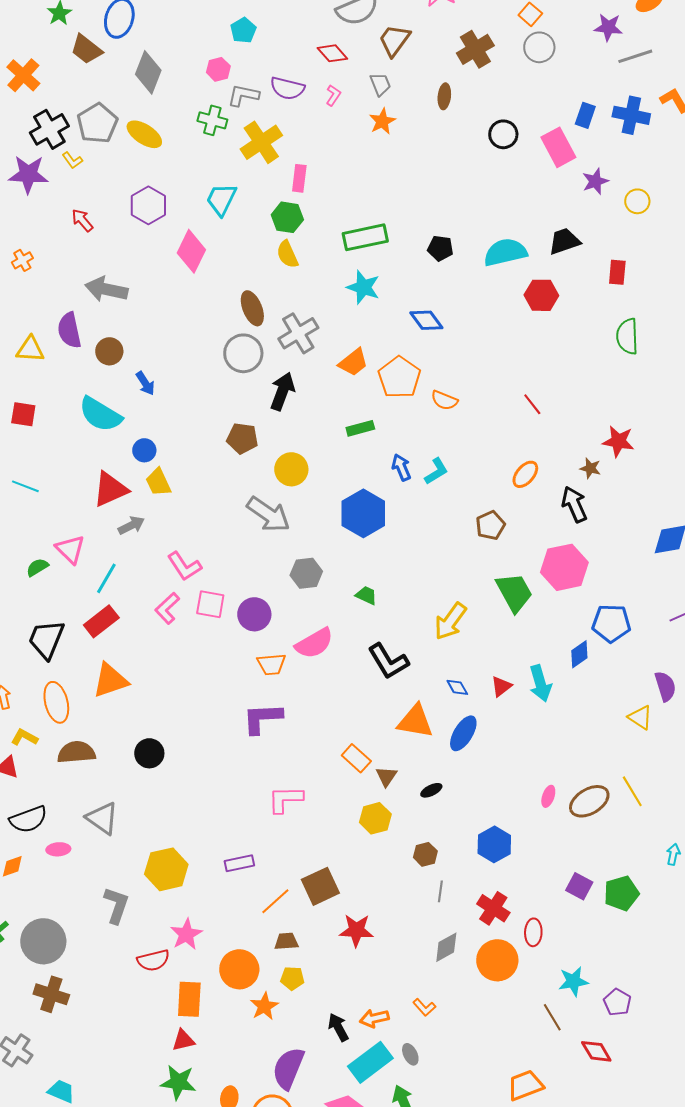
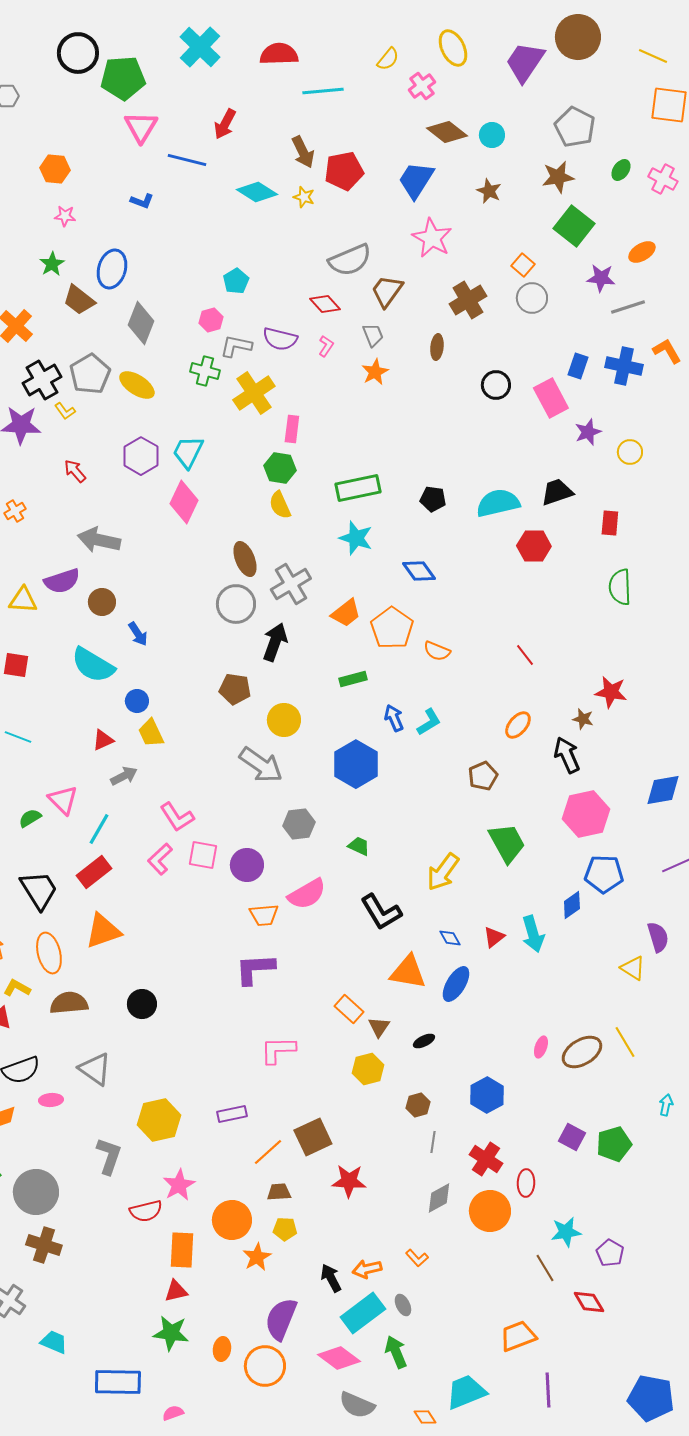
cyan trapezoid: (221, 199) -> (188, 452), moved
purple semicircle: (69, 330) -> (62, 581), turned -96
red triangle: (110, 489) -> (103, 740), size x0.6
pink hexagon: (564, 567) -> (586, 814), moved
black trapezoid: (46, 639) -> (39, 890), turned 126

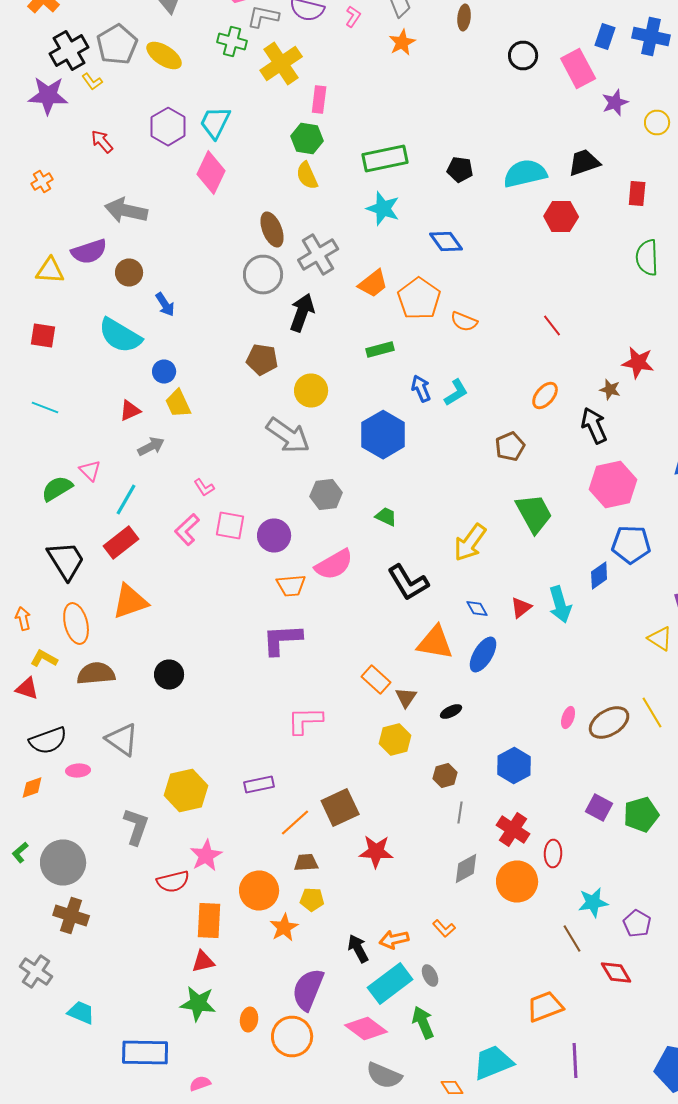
pink triangle: (63, 800) -> (90, 470), size x0.7
pink L-shape: (177, 817) -> (204, 488), size x0.6
green semicircle: (30, 818) -> (57, 488), size x1.4

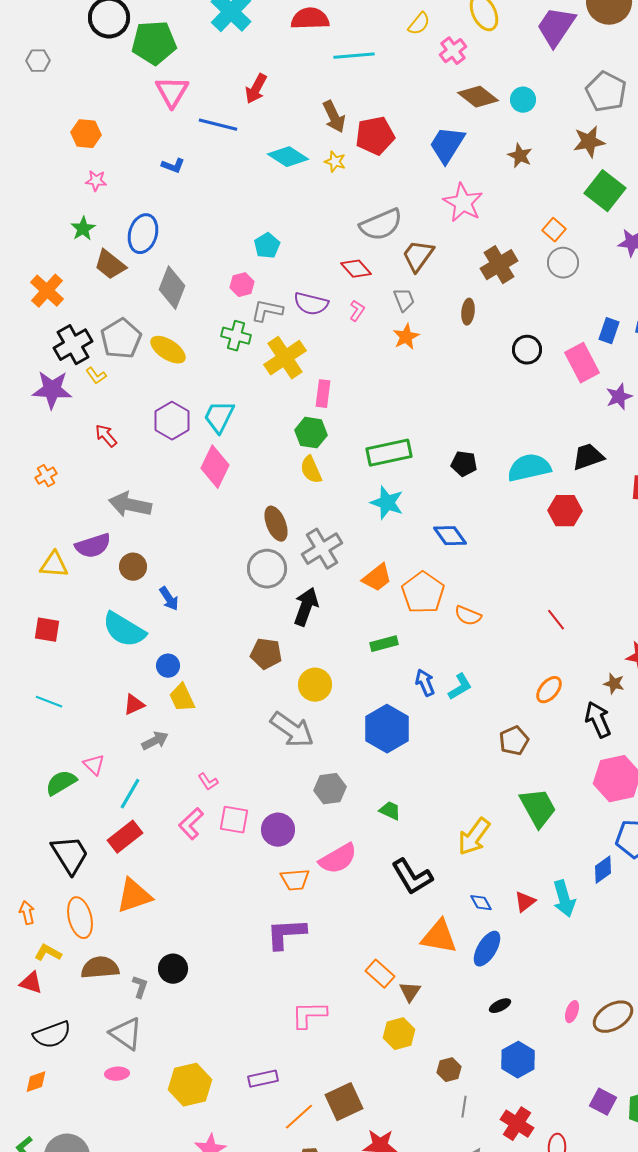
black ellipse: (451, 712) -> (500, 1006), moved
pink ellipse: (78, 770) -> (117, 1074), moved
gray L-shape: (136, 826) -> (140, 987), moved, size x0.6

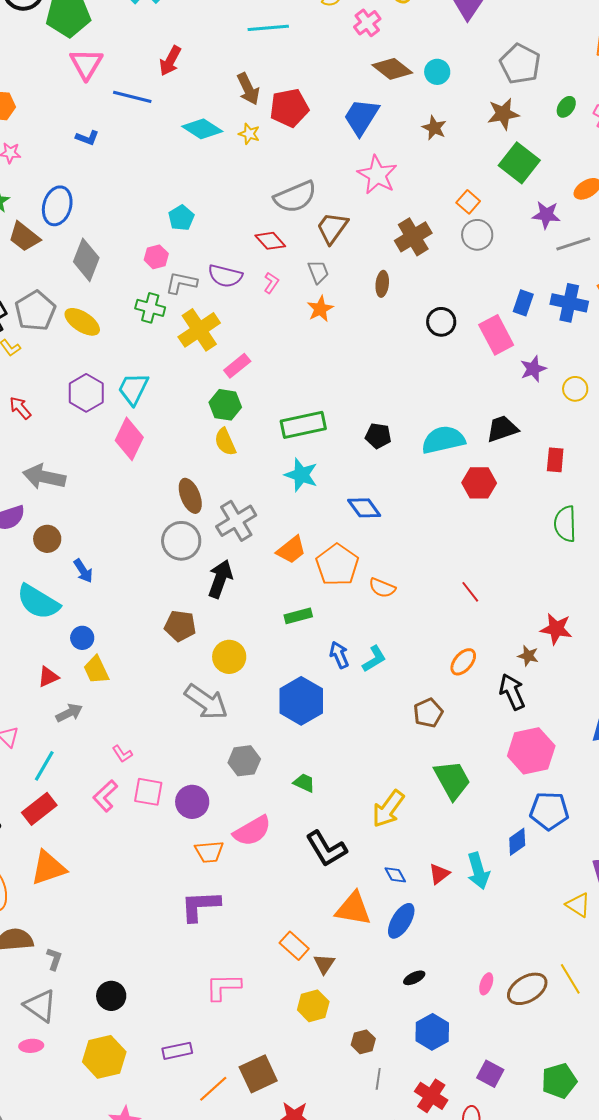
pink rectangle: (323, 394) -> (237, 366), turned 44
black circle: (173, 969) -> (111, 996), moved
purple square: (603, 1102) -> (490, 1074), moved

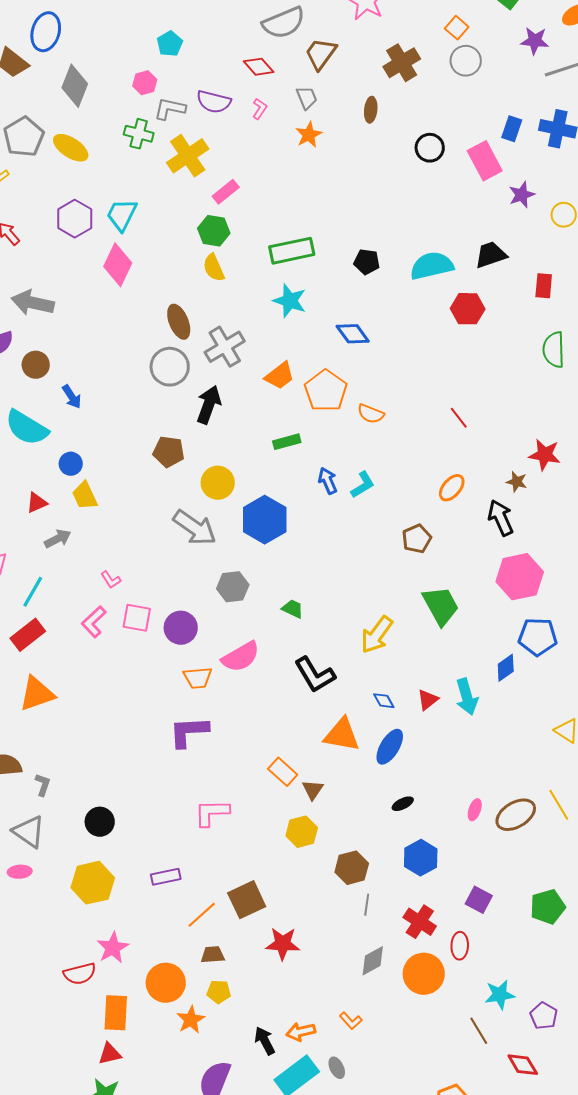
blue hexagon: (301, 701) -> (265, 520), moved
brown hexagon: (363, 1042) -> (352, 868), size x1.4

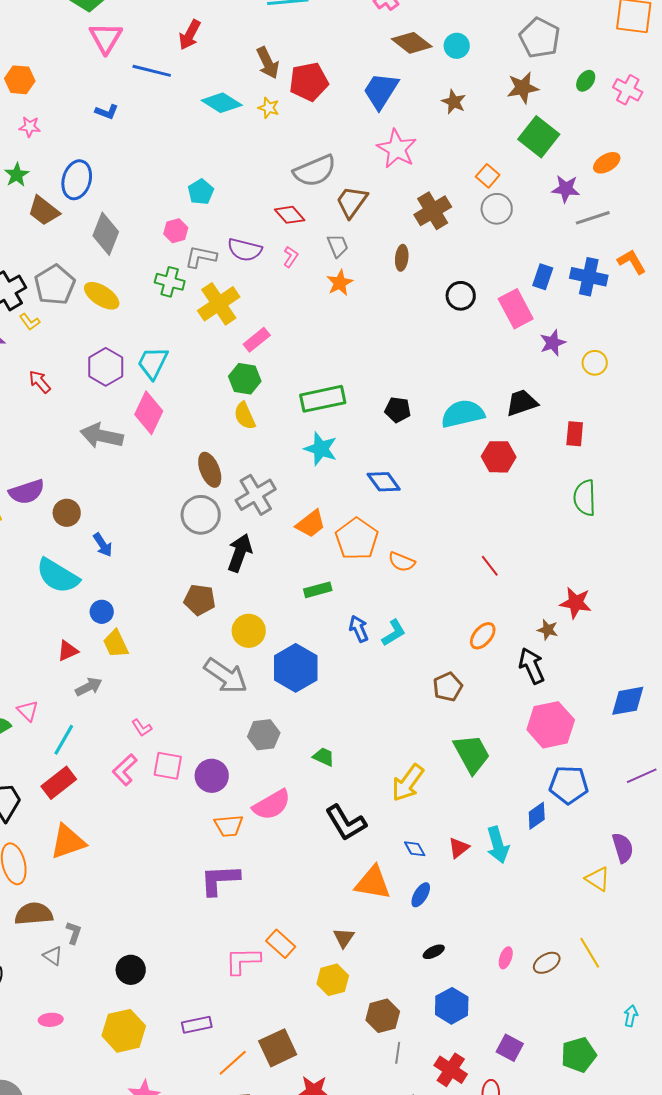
gray arrow: (33, 303) -> (102, 436), moved
blue ellipse: (390, 747) -> (421, 895), size x0.7
orange rectangle: (283, 772) -> (281, 944), moved
brown ellipse: (516, 815) -> (547, 963), size x0.7
gray triangle: (29, 832) -> (53, 956), moved, size x0.6

